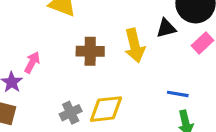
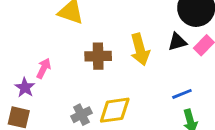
black triangle: (166, 28) -> (177, 42), moved
blue line: (178, 94) -> (182, 94), turned -30

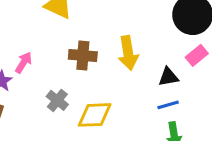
black triangle: (177, 42) -> (168, 77), moved
gray cross: (81, 115) -> (57, 100), moved, turned -30

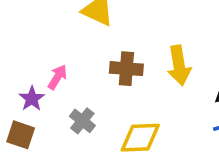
gray cross: (57, 100) -> (82, 121), moved

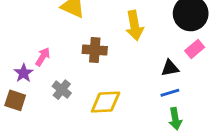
yellow arrow: (179, 65) -> (135, 26), moved

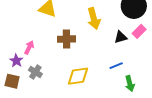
black triangle: (170, 68) -> (121, 37), moved
gray cross: (62, 90) -> (35, 72), moved
blue line: (170, 93) -> (116, 66), moved

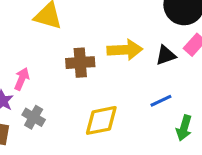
yellow arrow: (94, 18) -> (125, 50), moved, turned -75
green arrow: (130, 83) -> (184, 128), turned 35

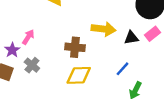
brown cross: (80, 63) -> (75, 47), moved
blue line: (161, 101) -> (123, 69), turned -32

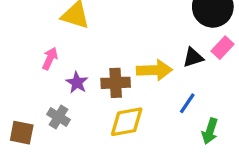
yellow arrow: (103, 29) -> (154, 70), moved
pink arrow: (28, 37) -> (50, 58), moved
purple star: (12, 50) -> (77, 83), moved

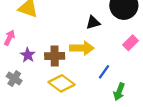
pink rectangle: (222, 48) -> (130, 43), moved
black triangle: (193, 57) -> (93, 23), moved
yellow diamond: (127, 122) -> (61, 83), turned 45

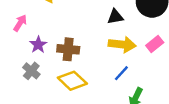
yellow arrow: (82, 48) -> (122, 44), moved
gray cross: (14, 79) -> (31, 71), moved

